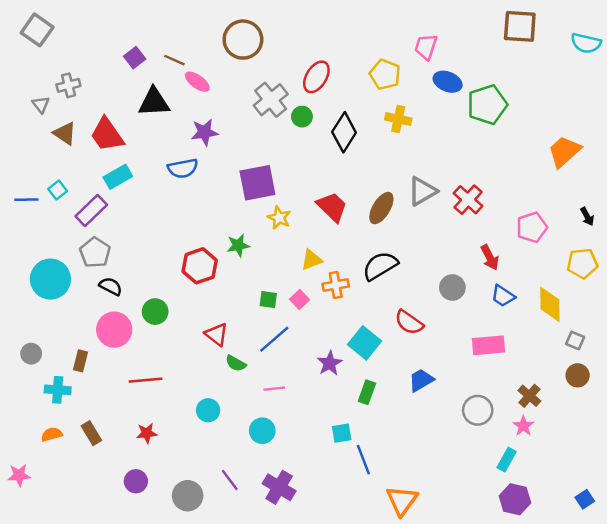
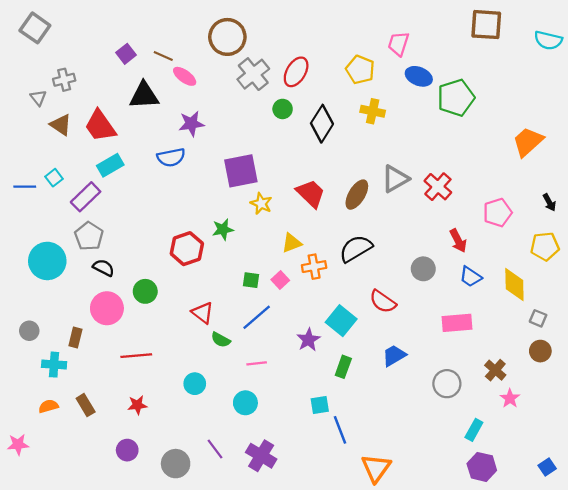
gray cross: (271, 100) -> (253, 74), moved
pink star: (523, 426) -> (510, 398), moved

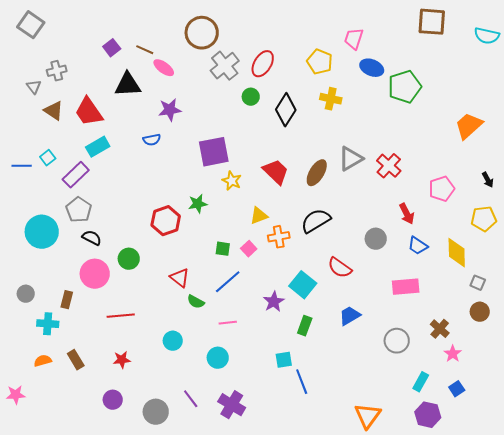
blue semicircle: (171, 157) -> (152, 140), size x0.7
blue square: (547, 467) -> (457, 389), moved
orange triangle: (376, 468) -> (368, 416), moved

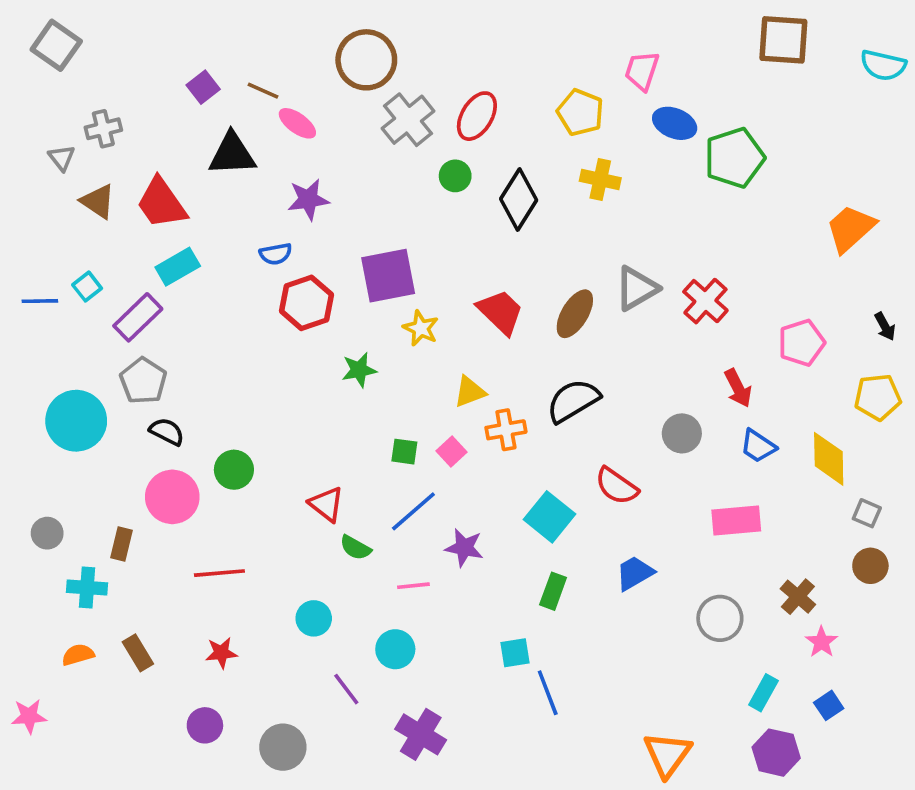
red hexagon: (166, 221) -> (306, 303), moved
purple star: (274, 302) -> (464, 548), moved, turned -30
purple line: (191, 399) -> (346, 689), moved

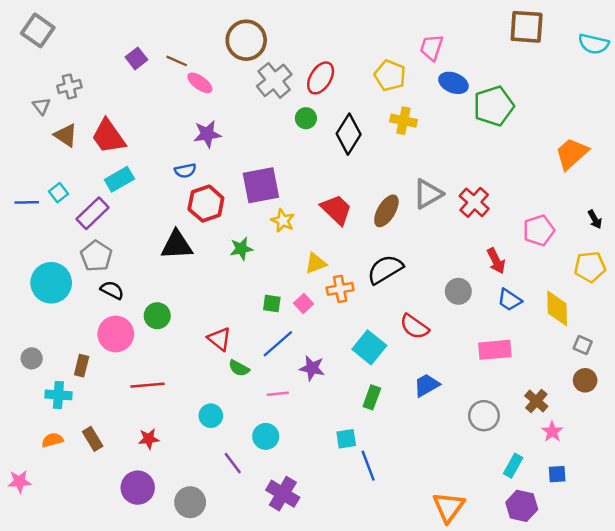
black triangle: (232, 154) -> (177, 245), moved
blue square: (829, 705) -> (557, 474), turned 30
purple circle: (205, 725) -> (138, 488), size x1.4

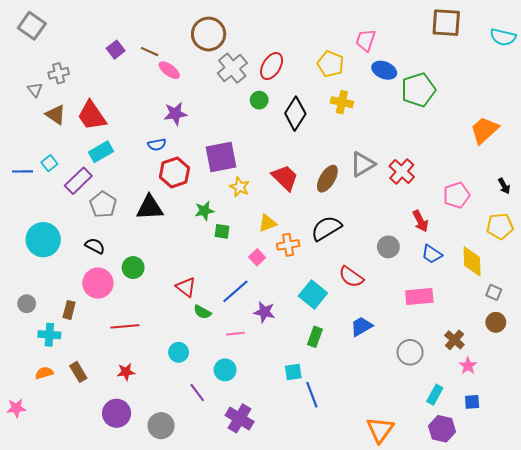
gray pentagon: (96, 256) -> (103, 205), moved
green square: (272, 304) -> (222, 231), moved

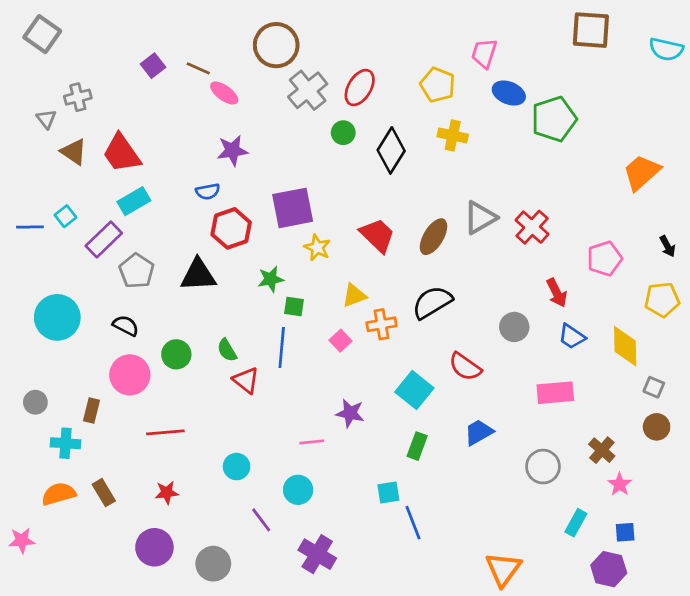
blue line: (235, 291) -> (282, 348), moved, turned -44
green semicircle: (202, 312) -> (227, 350), moved, turned 30
orange semicircle: (44, 373) -> (59, 494), size x1.4
purple hexagon: (442, 429) -> (609, 569), moved

